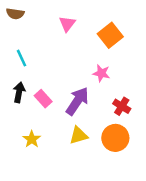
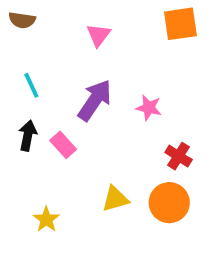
orange square: (110, 35) -> (180, 24), moved, turned 30
purple arrow: (77, 101) -> (95, 100), moved
yellow star: (32, 139) -> (46, 219), moved

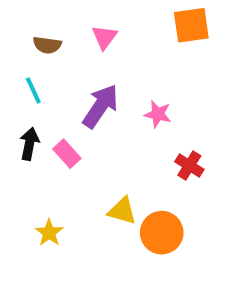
brown semicircle: (22, 20) -> (47, 45), moved
yellow triangle: (115, 199) -> (122, 211), turned 32
orange circle: (169, 203) -> (162, 233), moved

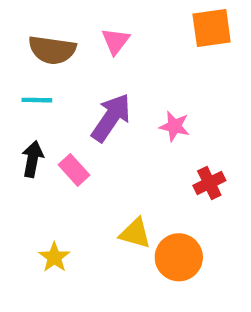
brown semicircle: (47, 45) -> (52, 50), size x1.5
cyan line: (33, 90) -> (37, 100), turned -64
red cross: (189, 165) -> (209, 183), turned 32

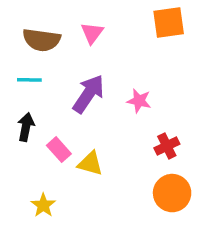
pink rectangle: (74, 170) -> (59, 150), moved
yellow triangle: (135, 233) -> (90, 163), moved
orange circle: (179, 257) -> (172, 193), moved

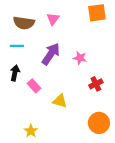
yellow triangle: (90, 163) -> (60, 101), moved
orange circle: (172, 193) -> (99, 123), moved
yellow star: (43, 205) -> (31, 131), moved

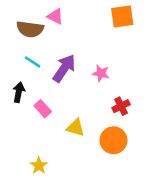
pink triangle: (53, 19) -> (55, 16), moved, turned -40
cyan line: (17, 46) -> (33, 62), moved, turned 32
orange circle: (99, 123) -> (113, 140), moved

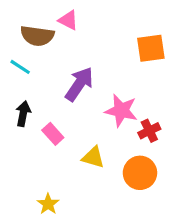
orange square: (122, 16) -> (151, 48), moved
cyan line: (33, 62) -> (20, 67), moved
pink star: (101, 73) -> (121, 111), moved, size x1.5

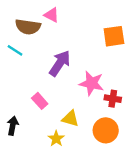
black arrow: (23, 114) -> (13, 126), moved
red cross: (149, 131) -> (113, 99), turned 35
yellow star: (48, 204) -> (56, 139), moved

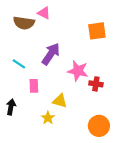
cyan line: (15, 50) -> (19, 64), moved
pink rectangle: (40, 101) -> (34, 86), turned 40
orange circle: (106, 130) -> (99, 126), moved

